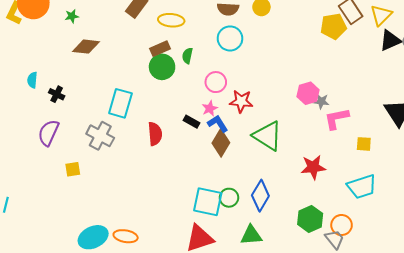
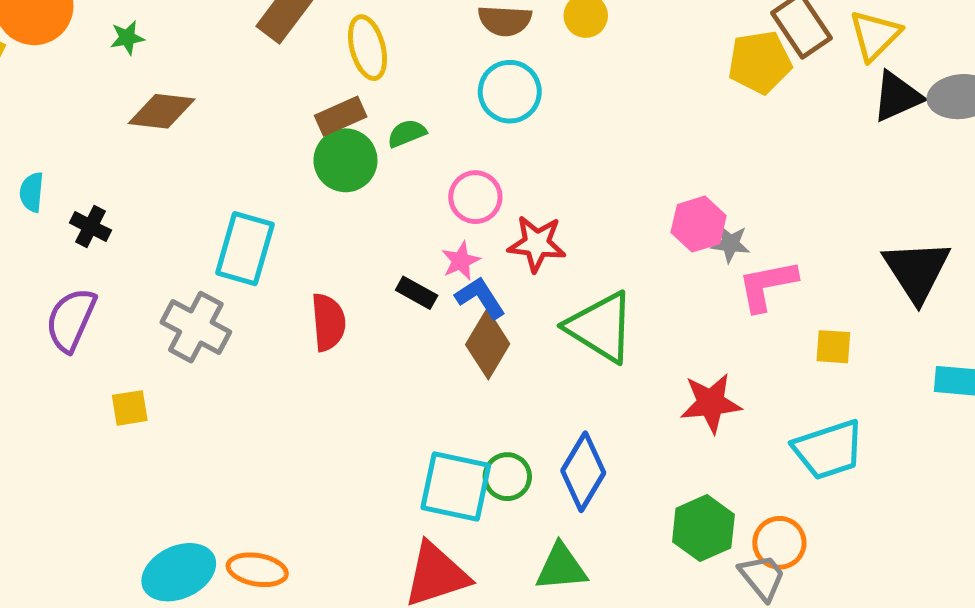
yellow ellipse: (171, 20) -> (368, 48), turned 70
green semicircle: (187, 56) -> (407, 133), turned 56

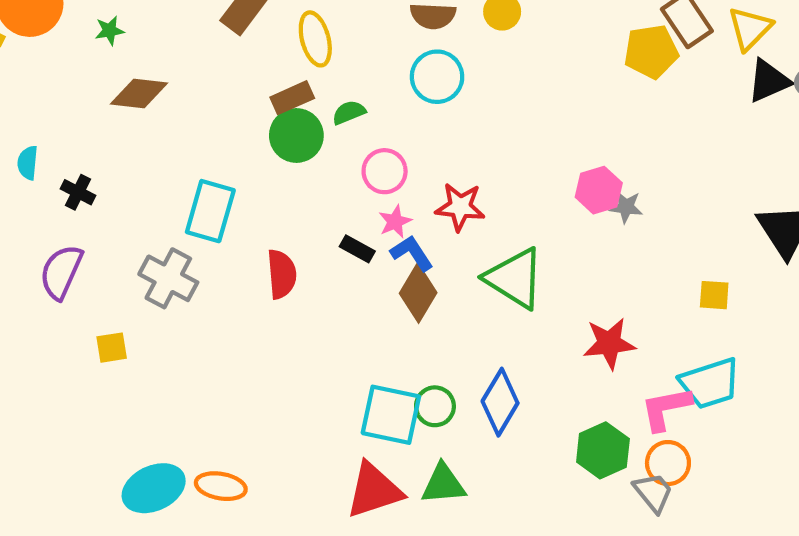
pink circle: (475, 197) -> (385, 171), moved
pink L-shape: (767, 285) -> (666, 408), moved
green triangle: (561, 567) -> (443, 484), moved

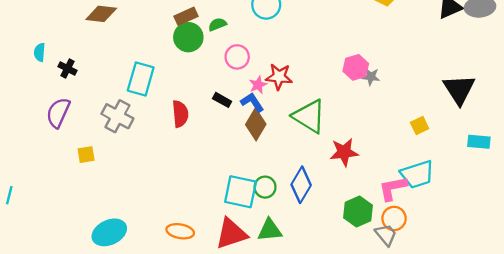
pink star: (395, 222) -> (258, 85), moved
yellow square: (714, 295) -> (420, 125), turned -30
red star: (609, 343) -> (344, 152), moved
orange ellipse: (221, 486) -> (180, 231), moved

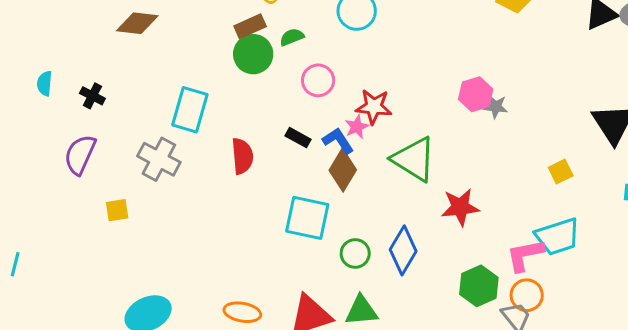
cyan semicircle: (40, 52) -> (45, 83), moved
pink star: (258, 85) -> (357, 127), moved
cyan square: (241, 192) -> (307, 218), moved

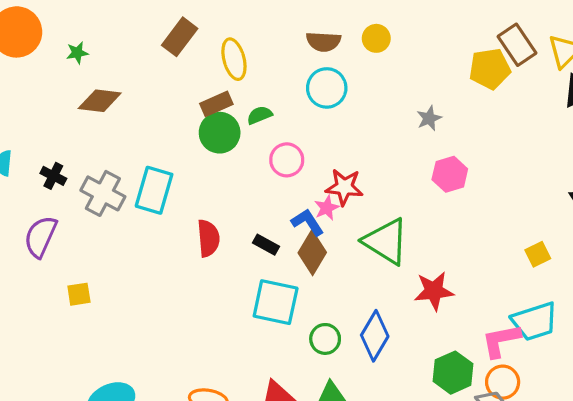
gray star: (496, 107) -> (429, 118), moved, turned -30
black rectangle: (298, 138) -> (266, 245), moved
gray cross: (159, 159) -> (103, 193), moved

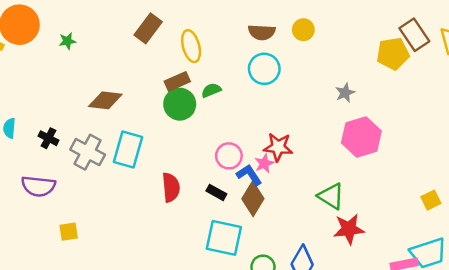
brown diamond: (100, 101) -> (105, 100), moved
pink circle: (287, 160) -> (229, 156), moved
pink hexagon: (450, 174) -> (361, 137), size x1.4
purple semicircle: (41, 237) -> (38, 186), turned -108
green triangle: (386, 241) -> (331, 196), moved, size x0.7

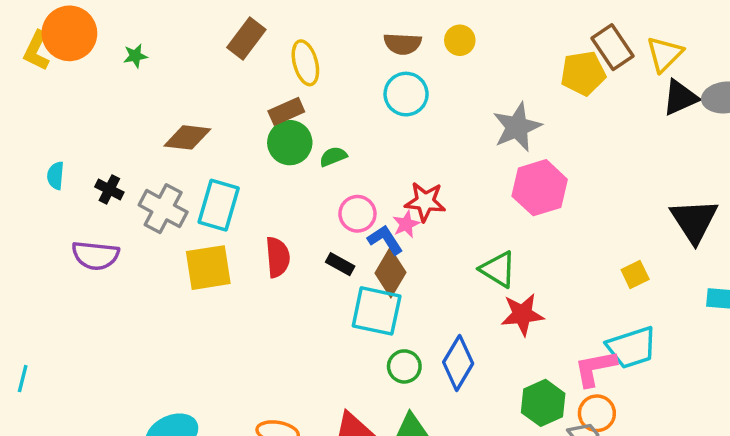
green semicircle: (211, 90) -> (333, 157), moved
gray star: (345, 93) -> (517, 127), size x1.8
yellow square: (69, 232) -> (208, 268), moved, size x1.8
cyan square: (224, 238) -> (377, 311), moved

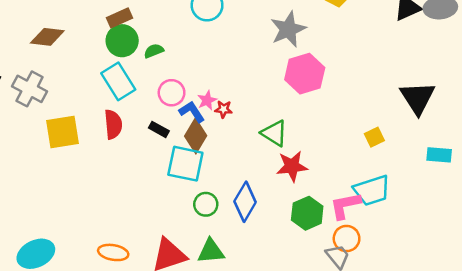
red star: (425, 202) -> (224, 109), moved, size x0.6
cyan rectangle: (219, 205) -> (118, 81), moved, turned -48
green hexagon: (543, 403) -> (307, 213), moved

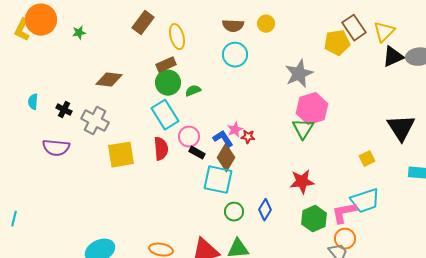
pink circle: (172, 93) -> (189, 137), moved
green triangle: (274, 133) -> (303, 129), moved, turned 30
blue diamond: (245, 202) -> (265, 210), size x0.7

